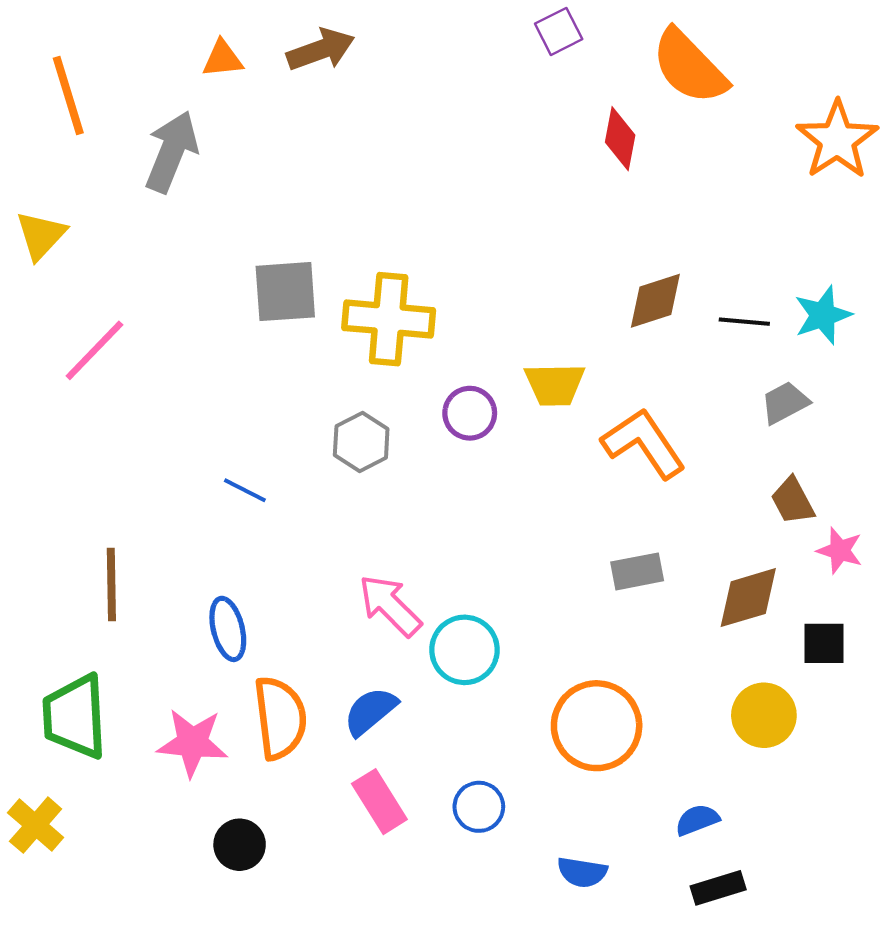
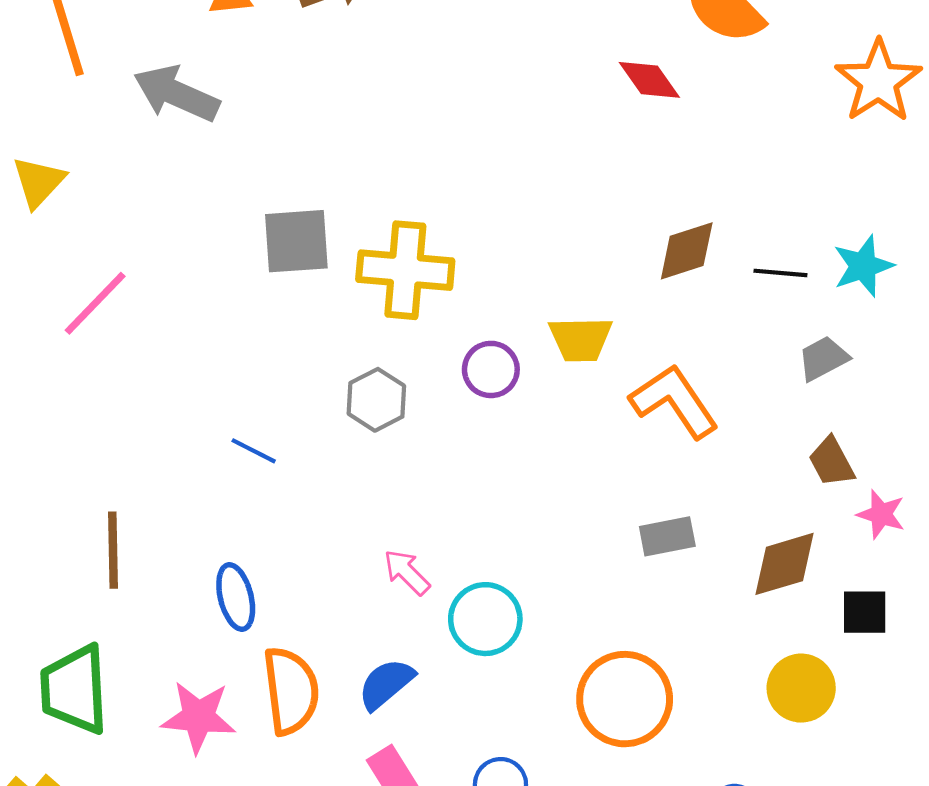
red diamond: (620, 139) -> (649, 80), turned -46
gray arrow: (172, 152) -> (176, 94), turned -88
pink arrow: (390, 605) -> (407, 572), size x0.7

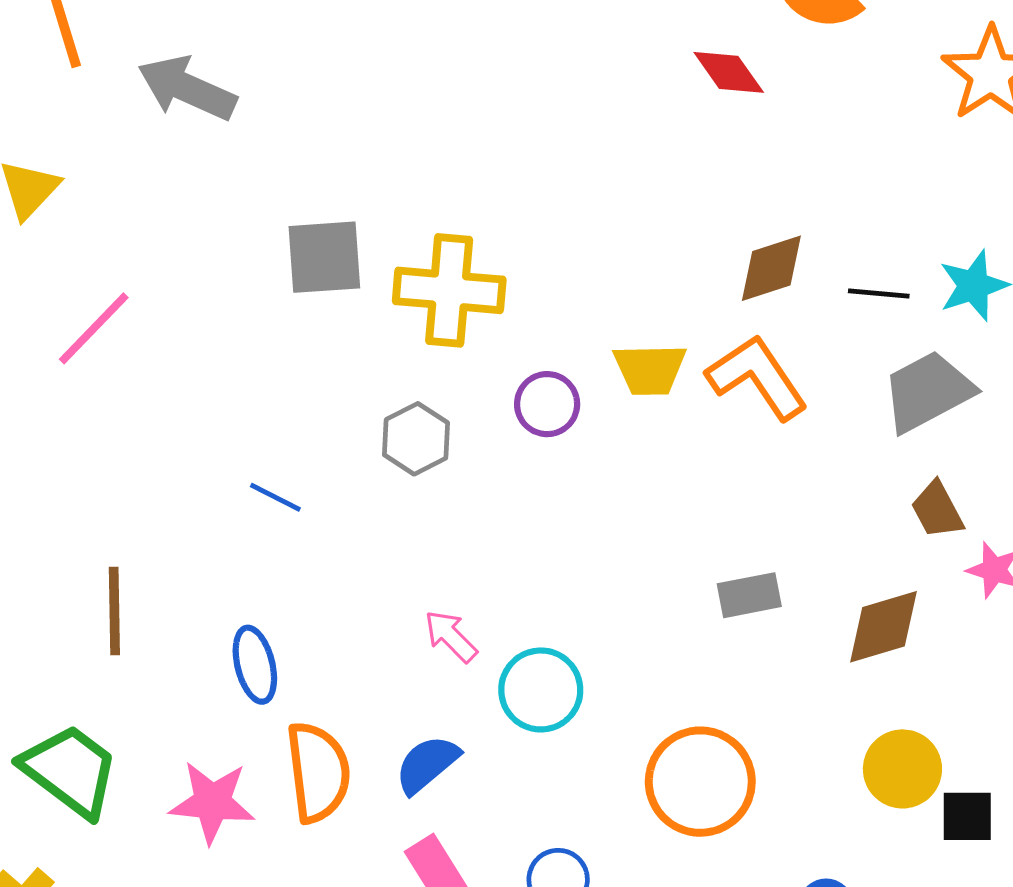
gray trapezoid: (823, 358) -> (928, 391), size x1.6
orange L-shape: (674, 401) -> (757, 377), moved
black square: (865, 612) -> (967, 816), moved
green trapezoid: (74, 689) -> (70, 771), turned 130

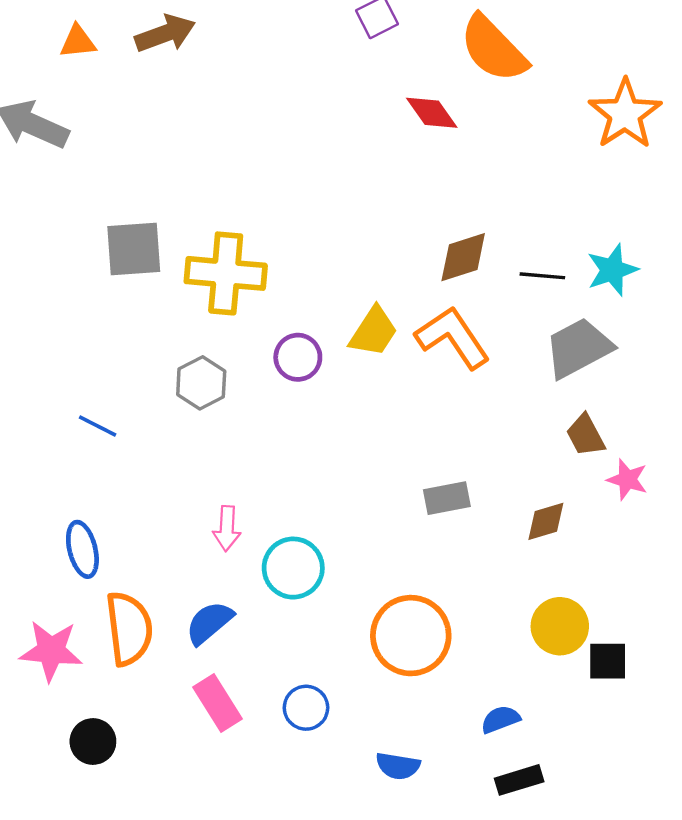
yellow trapezoid: (650, 369) -> (374, 332), turned -56
brown diamond: (884, 627) -> (546, 521), size x0.7
pink arrow: (451, 636) -> (227, 528), turned -132

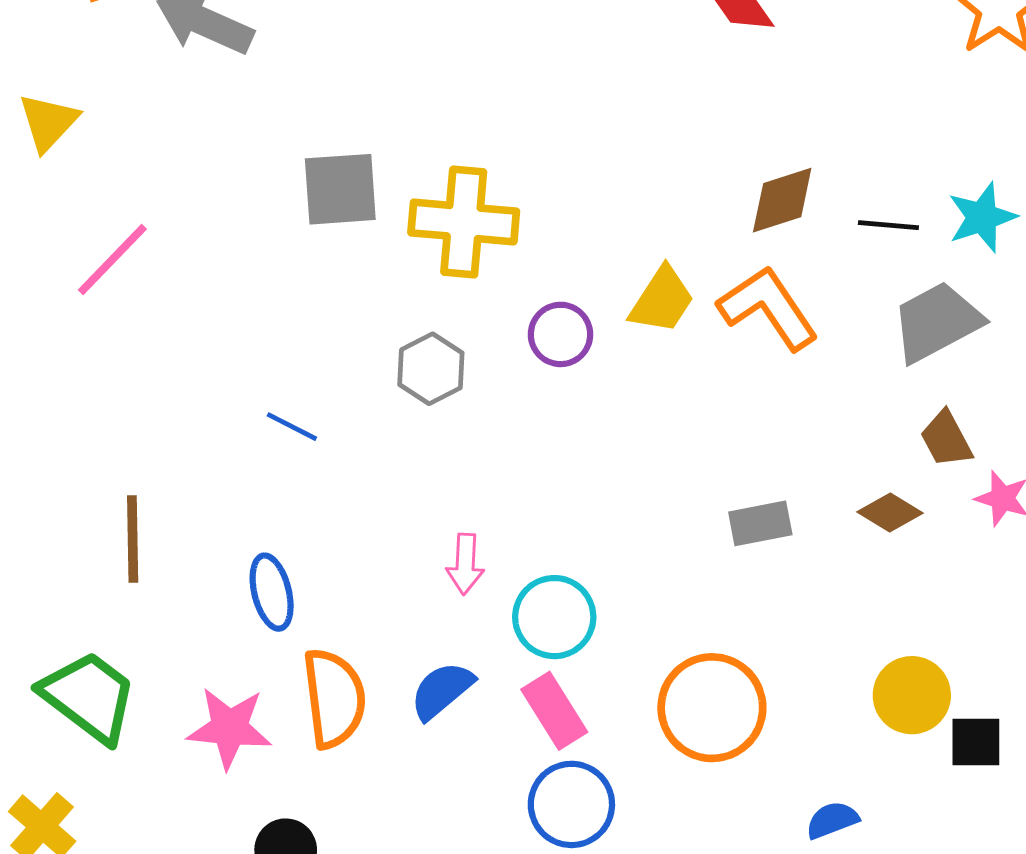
brown diamond: (546, 521) -> (890, 512), moved, turned 48
pink rectangle: (218, 703) -> (554, 711), moved
blue circle: (306, 708) -> (571, 804), size x1.4

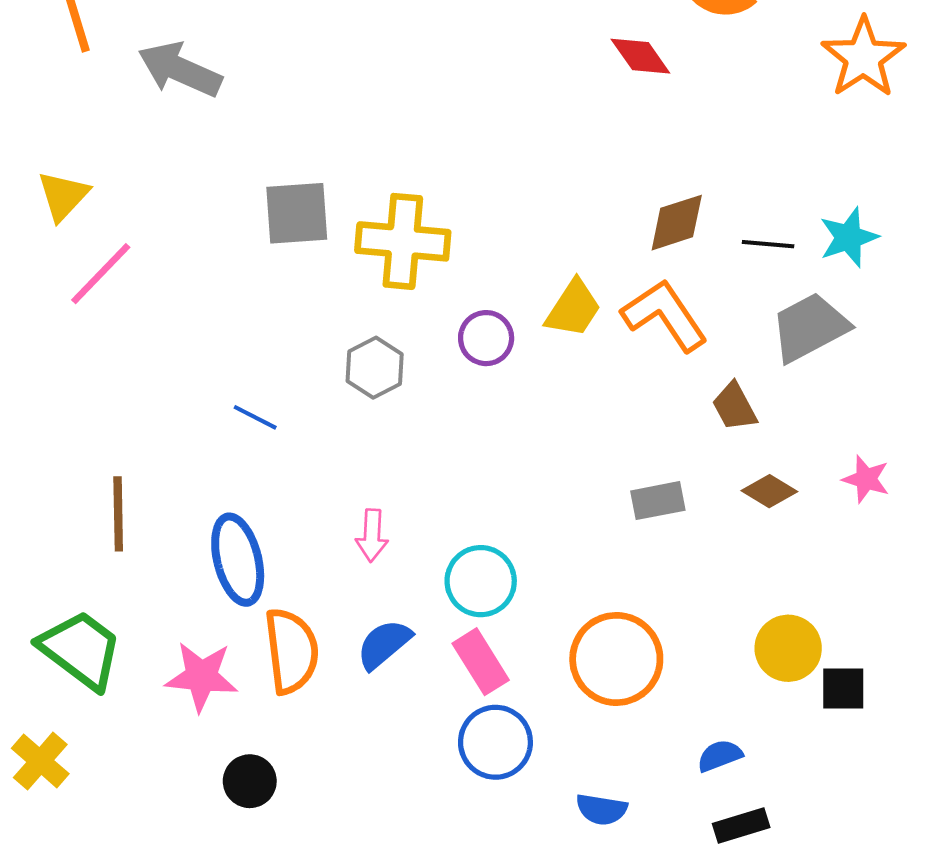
yellow triangle: (48, 122) -> (63, 196), moved
brown trapezoid: (946, 439) -> (734, 407), moved
pink arrow: (465, 564) -> (372, 535), moved
blue ellipse: (272, 592) -> (238, 560), size x1.4

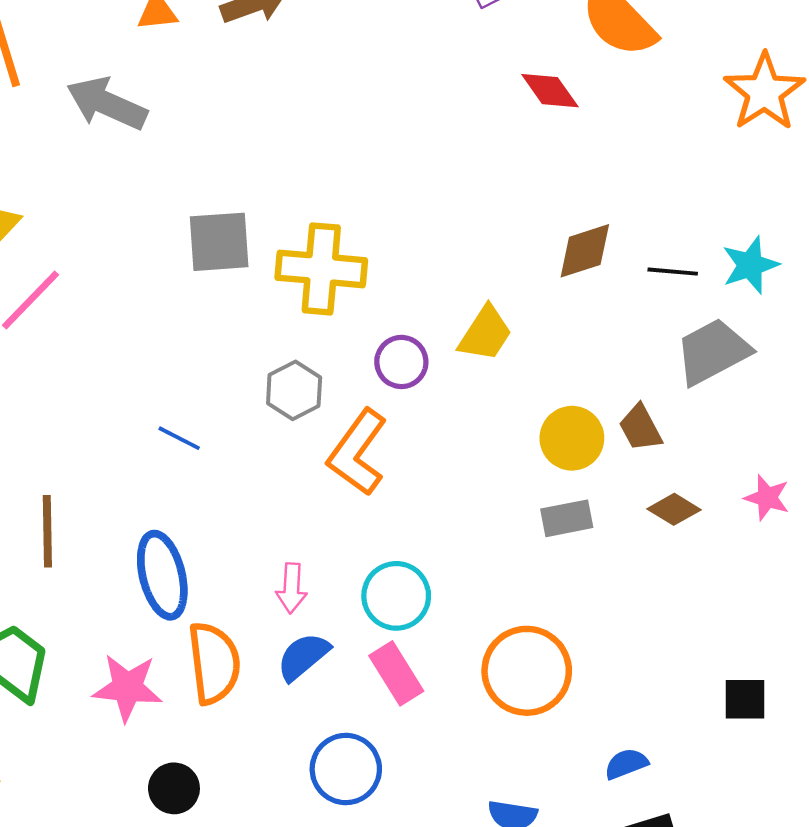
orange L-shape: (665, 315) -> (357, 452), moved, turned -110
pink arrow: (372, 535) -> (292, 588), moved
yellow circle: (788, 648) -> (572, 438), moved
blue circle: (495, 742) -> (346, 769), moved

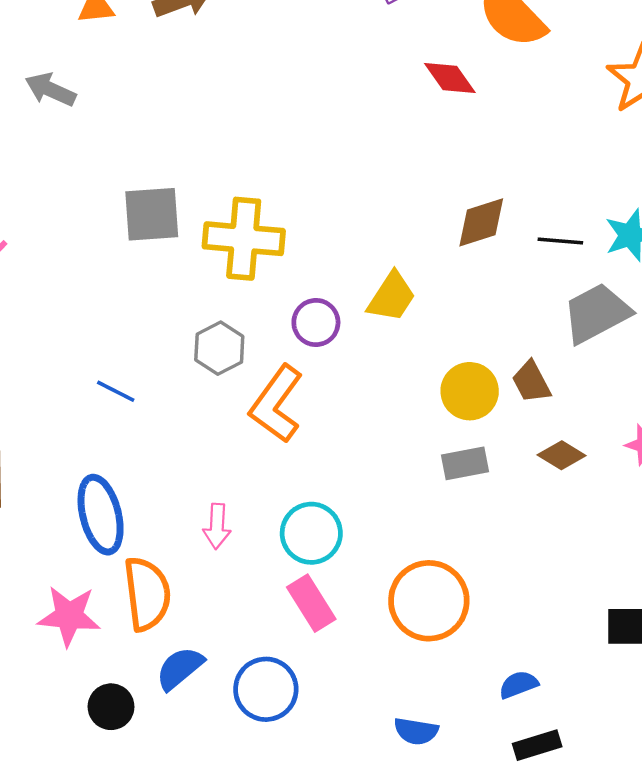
gray arrow: (107, 104) -> (50, 90), size x0.7
blue semicircle: (303, 657) -> (180, 668), moved

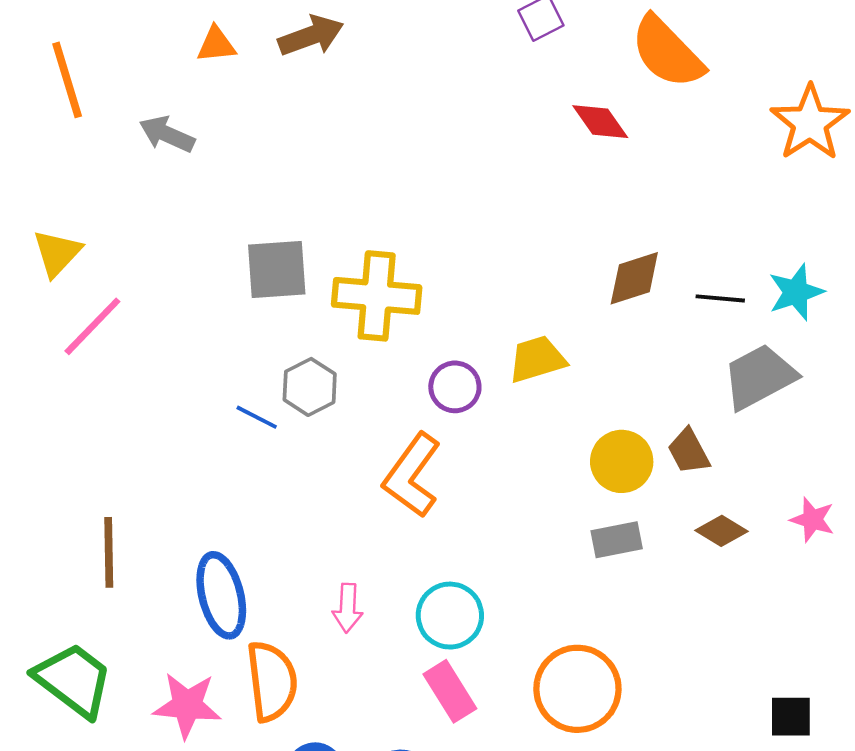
yellow trapezoid: (392, 297) -> (537, 359), turned -140
gray hexagon: (219, 348) -> (310, 387), moved
blue line: (116, 391) -> (257, 417), moved

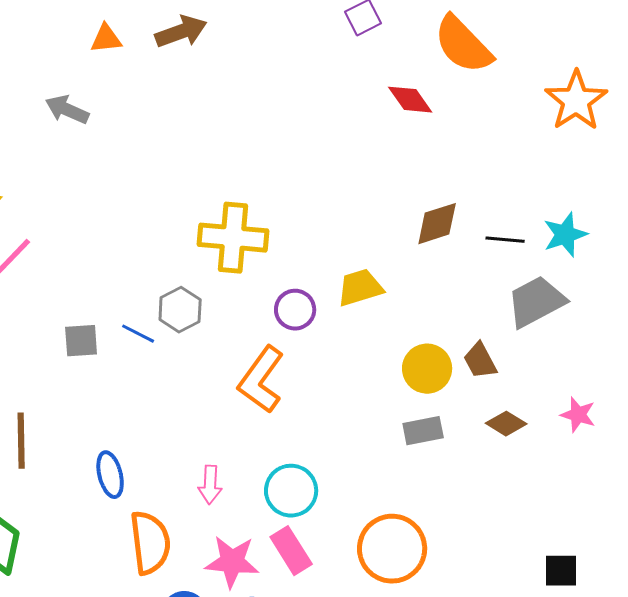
gray square: (277, 269) -> (81, 341), moved, size x0.7
blue ellipse: (221, 595) -> (110, 475), size x0.7
pink star: (187, 705) -> (232, 562), moved

